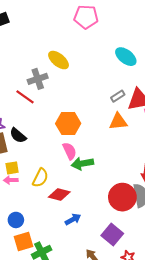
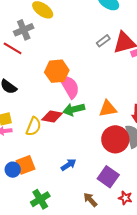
orange triangle: (118, 122) -> (108, 109), moved
pink semicircle: (70, 151) -> (70, 87), moved, size x1.4
red diamond: (59, 195) -> (52, 117), moved
orange square: (24, 242) -> (25, 165), moved

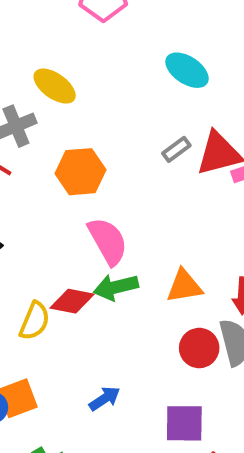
orange hexagon: (57, 71) -> (80, 172), moved
red circle: (115, 139) -> (199, 348), size x0.7
purple square: (108, 177) -> (184, 423), turned -35

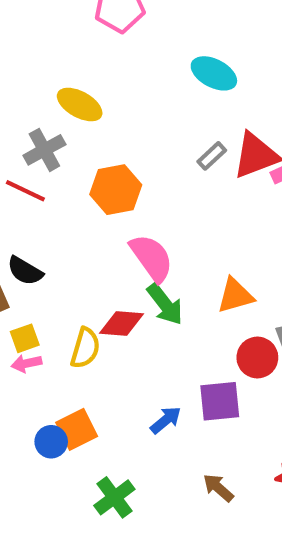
green arrow: (116, 287) -> (165, 304), turned -108
purple square: (184, 423) -> (220, 401), moved

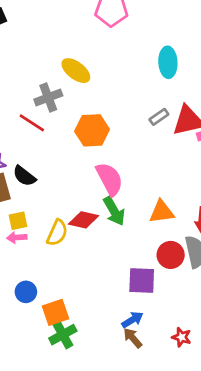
cyan ellipse: (214, 73) -> (168, 62), turned 52
blue arrow: (166, 420) -> (132, 320), moved
orange square: (77, 429) -> (56, 312), moved

